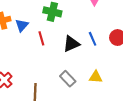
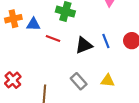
blue triangle: (22, 25) -> (33, 24), turned 48
red line: (41, 38) -> (53, 39), turned -56

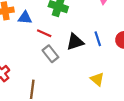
gray rectangle: (79, 81) -> (50, 54), moved
yellow triangle: (108, 81) -> (97, 79), turned 32

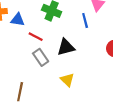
blue line: (98, 39) -> (85, 20), moved
yellow triangle: (97, 79) -> (67, 80), moved

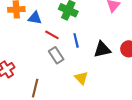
blue line: (85, 20) -> (76, 40), moved
black triangle: (66, 47) -> (102, 49), moved

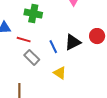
blue line: (76, 40) -> (53, 47), moved

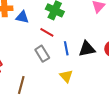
red line: (24, 40) -> (47, 32), moved

